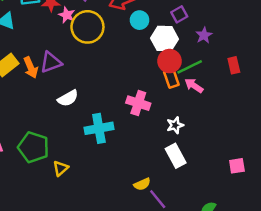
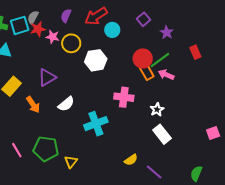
yellow circle: (87, 27) -> (71, 43), size x0.7
white hexagon: (164, 39) -> (96, 60), moved
orange arrow: (31, 67) -> (33, 105), moved
yellow semicircle: (142, 184) -> (131, 160), moved

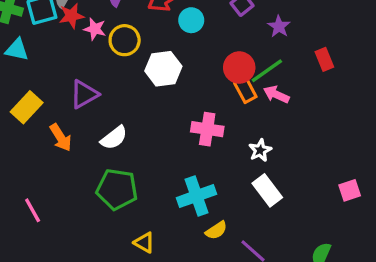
cyan cross: (96, 124) -> (197, 196), moved
green pentagon: (46, 149) -> (117, 189), moved
yellow triangle: (71, 162) -> (144, 243), moved, turned -40

